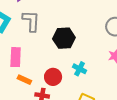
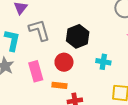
red circle: (53, 77) -> (64, 62), moved
orange rectangle: (24, 80) -> (59, 85), moved

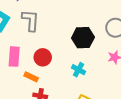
black hexagon: (78, 36) -> (83, 38), moved

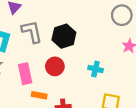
black hexagon: (83, 38) -> (64, 36), moved
orange rectangle: (31, 77) -> (39, 95), moved

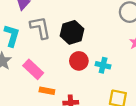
red circle: (55, 66) -> (79, 61), moved
pink rectangle: (25, 74) -> (33, 69), turned -36

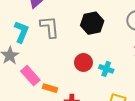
black hexagon: (72, 32) -> (92, 23), moved
pink rectangle: (33, 69) -> (30, 76), moved

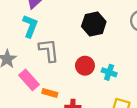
gray L-shape: (50, 27) -> (49, 50), moved
cyan L-shape: (21, 32) -> (30, 26), moved

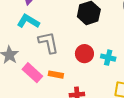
cyan L-shape: (30, 26) -> (28, 21), turned -75
orange rectangle: (50, 93) -> (56, 75), moved

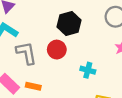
red circle: (84, 54) -> (57, 50), moved

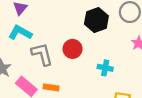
black hexagon: (69, 23) -> (96, 20), moved

